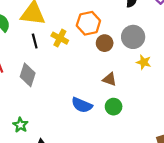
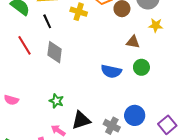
black line: (35, 41) -> (47, 21), moved
yellow star: (144, 62) -> (156, 25), moved

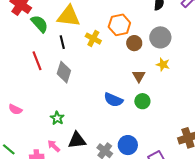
brown triangle: (133, 42) -> (139, 76), turned 40

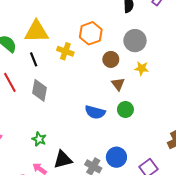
brown circle: (134, 43) -> (111, 59), moved

